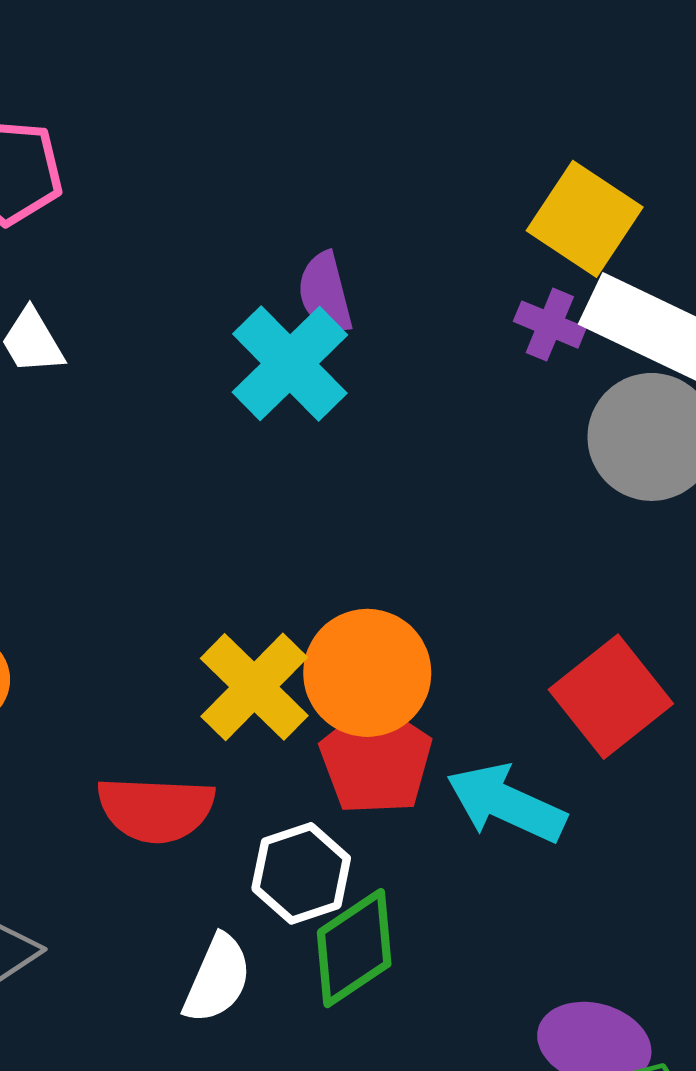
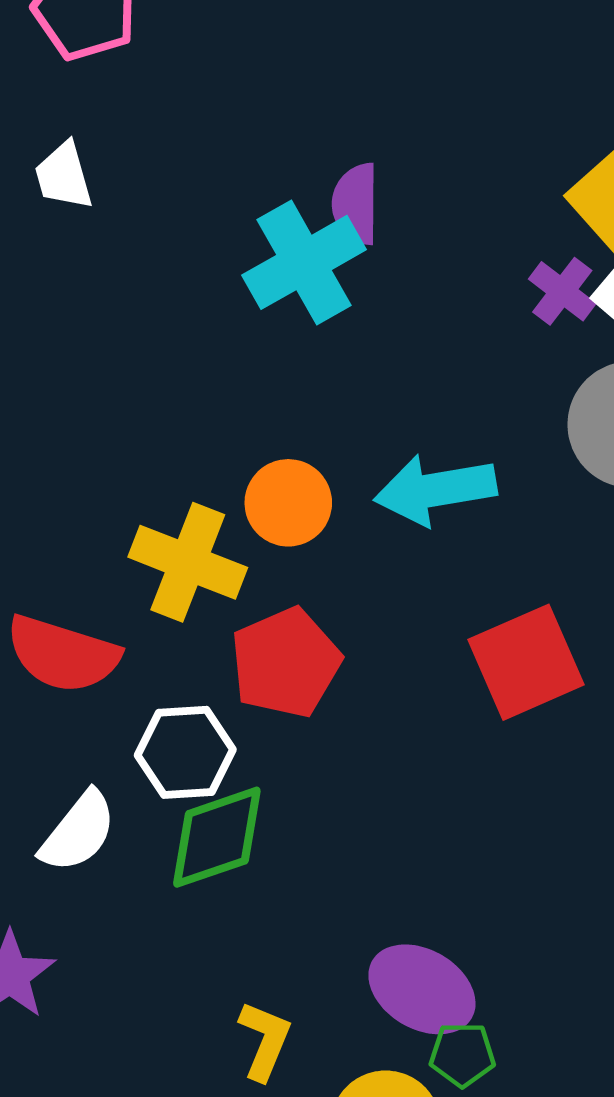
orange circle: (367, 673) -> (288, 503), moved, size x0.7
yellow cross: (254, 687) -> (188, 562), turned -38
cyan arrow: (506, 803) -> (435, 490), moved, turned -49

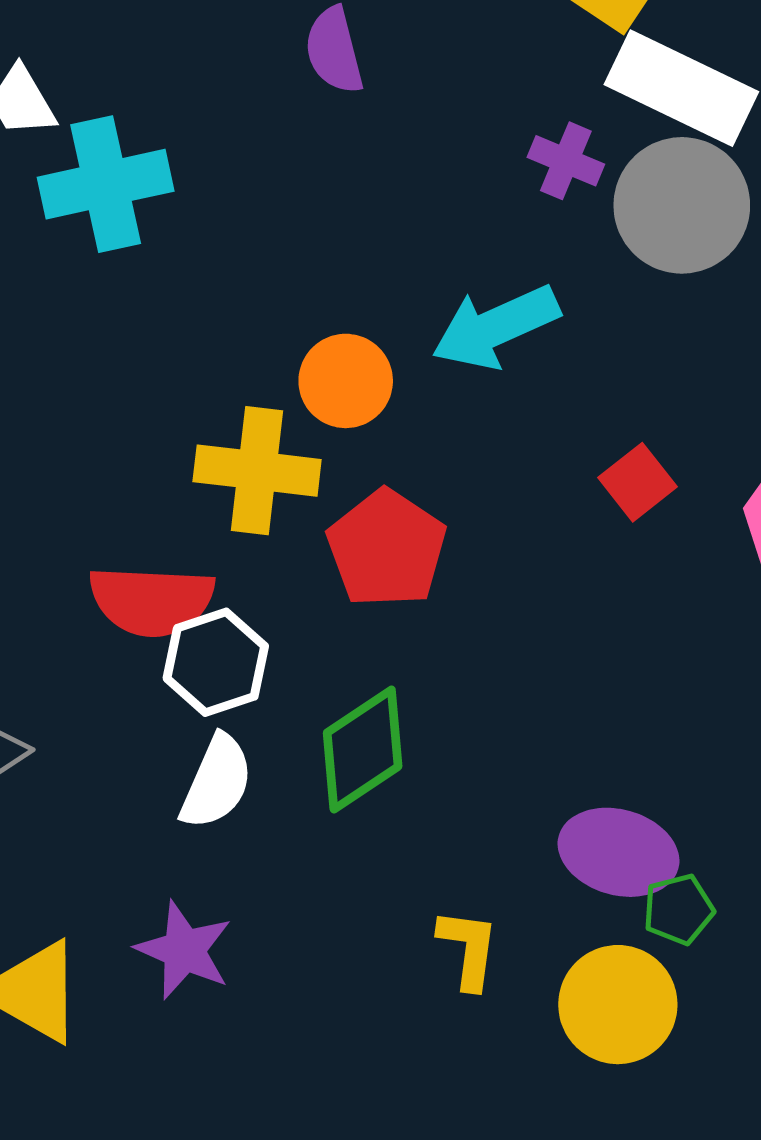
cyan cross: (304, 262) -> (106, 184), moved, turned 32
purple cross: (562, 291) -> (566, 161), moved
red square: (526, 662) -> (638, 482), size x0.6
white hexagon: (185, 752) -> (216, 662), moved

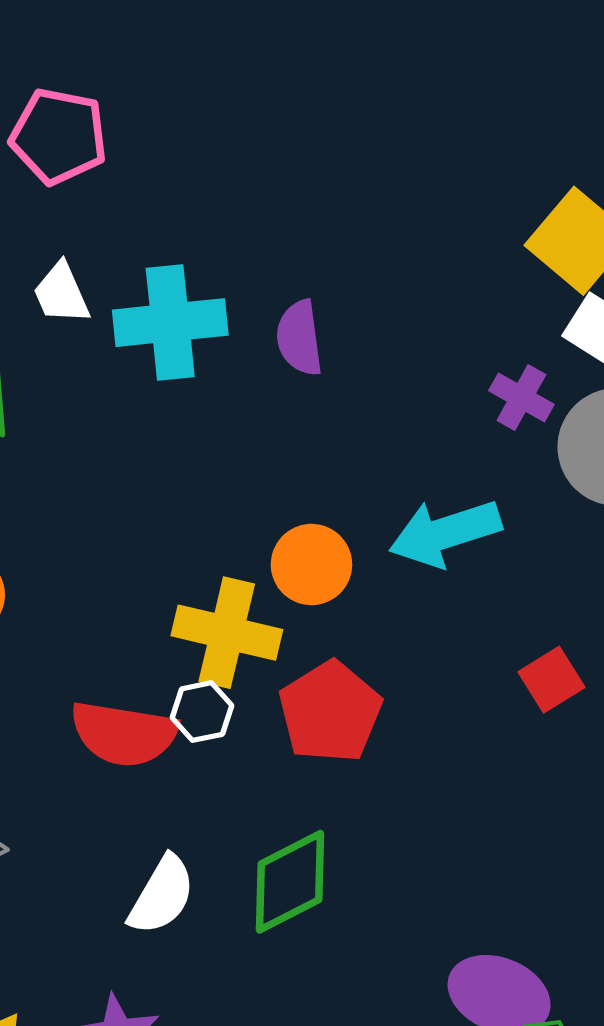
purple semicircle: (334, 50) -> (299, 338), moved
cyan cross: (106, 184) -> (170, 323), moved
white hexagon: (216, 662) -> (202, 712), moved, size x0.7

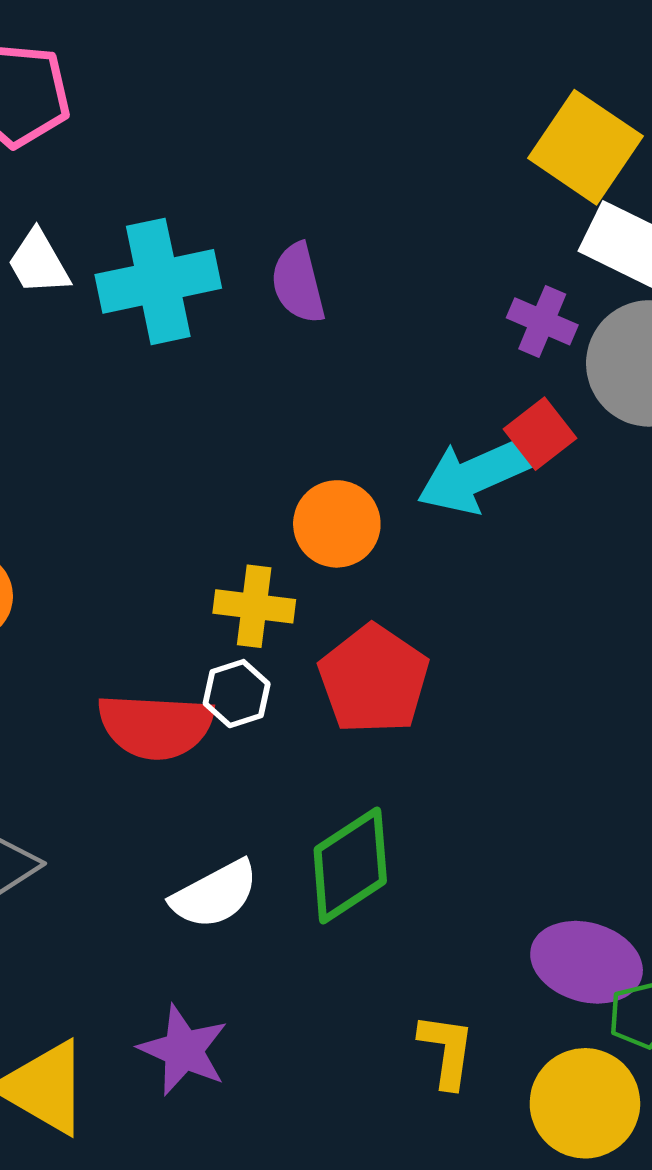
yellow cross: (227, 633) -> (254, 606), size x0.7
red square: (551, 680) -> (540, 434), moved
white semicircle: (162, 895) -> (215, 894), turned 38

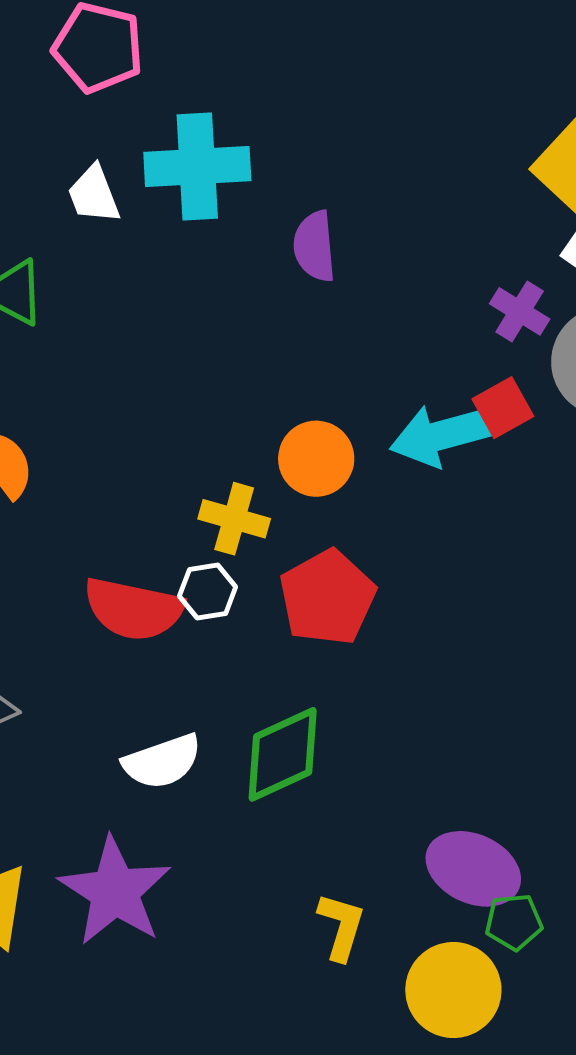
cyan cross: (158, 281) -> (197, 167), moved
purple star: (183, 1050) -> (115, 891), size x1.4

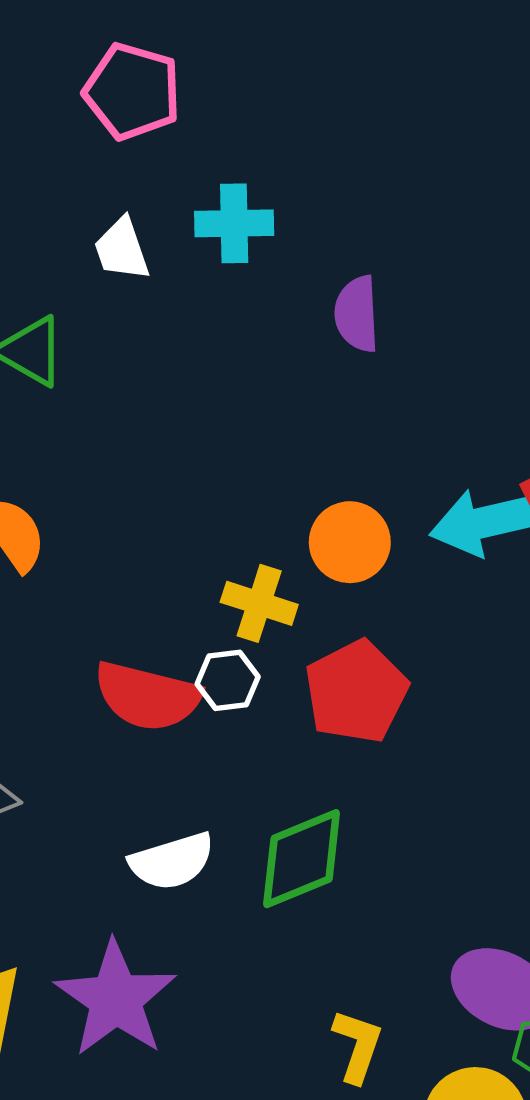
cyan cross: (197, 167) -> (234, 223), size x0.7

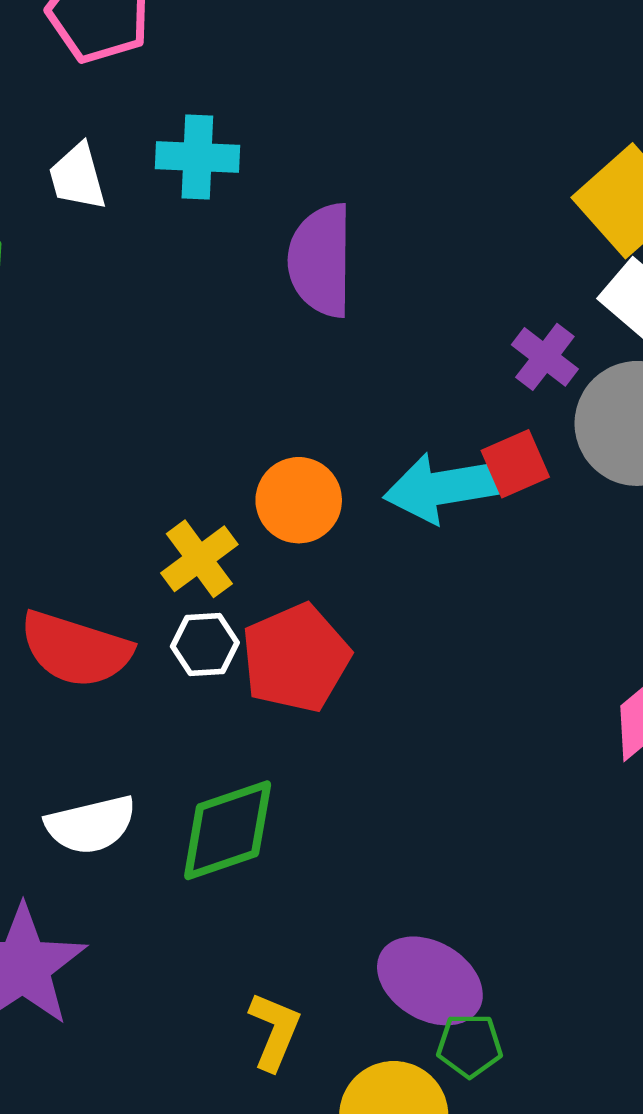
purple semicircle: (357, 314) -> (321, 260), size x1.4
yellow cross: (259, 603) -> (199, 559), turned 32
white hexagon: (228, 680) -> (205, 644), moved

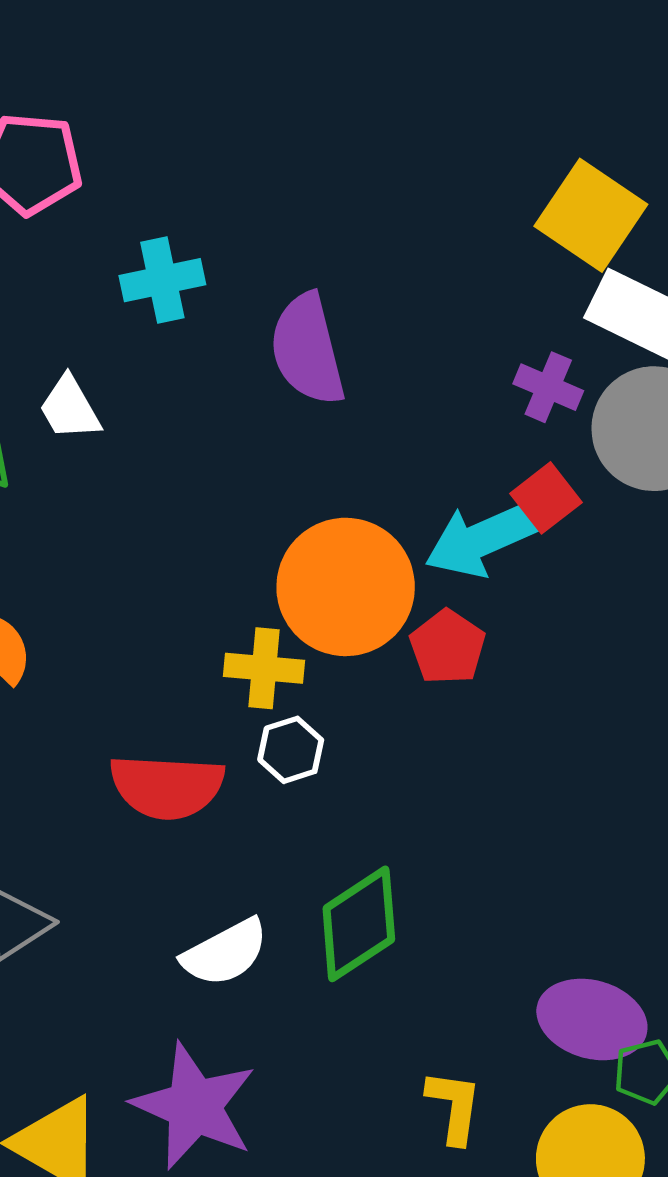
white trapezoid: (77, 177) -> (70, 408), moved
orange circle: (299, 500) -> (346, 587), size x1.6
yellow cross: (199, 559) -> (264, 668), turned -34
red pentagon: (296, 658) -> (448, 647), moved, size x0.7

